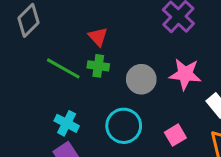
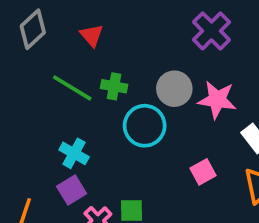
red triangle: (98, 37) -> (92, 35), moved
gray circle: (141, 79) -> (174, 89), moved
cyan circle: (124, 126) -> (145, 126), moved

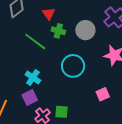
green cross: (114, 86) -> (58, 31), moved
gray circle: (174, 89) -> (85, 30), moved

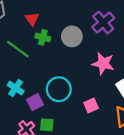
cyan circle: (73, 66) -> (59, 89), moved
purple square: (30, 97) -> (35, 102), moved

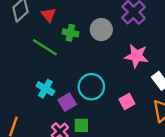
red triangle: (32, 19) -> (48, 15), moved

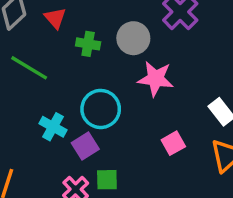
green line: (45, 47) -> (29, 68), moved
pink star: (137, 56) -> (156, 79), moved
cyan circle: (91, 87) -> (101, 109), moved

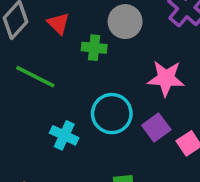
gray circle: (133, 38) -> (125, 22), moved
purple square: (85, 146) -> (156, 127), moved

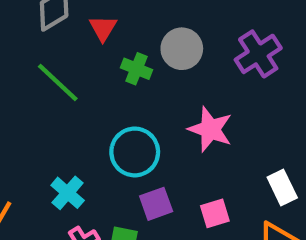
purple square: (156, 127) -> (156, 204), moved
cyan cross: (64, 135) -> (68, 193), moved

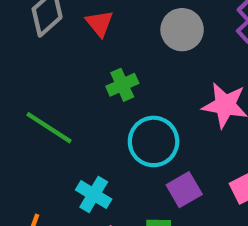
green cross: (137, 69) -> (122, 85), moved, turned -36
green line: (58, 82) -> (49, 128), moved

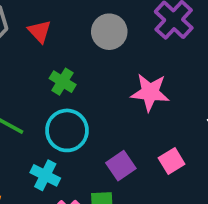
green cross: (122, 85) -> (63, 82), turned -30
cyan circle: (154, 141) -> (67, 130), moved

